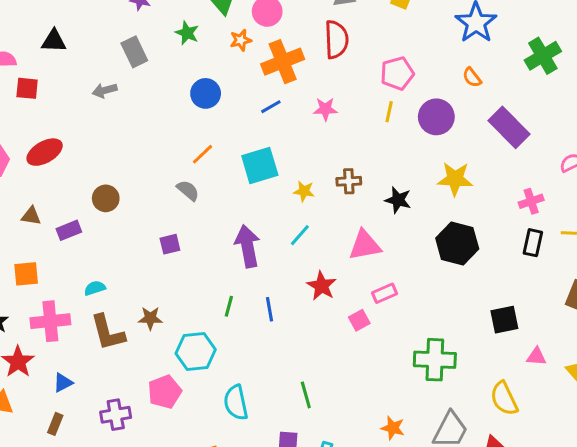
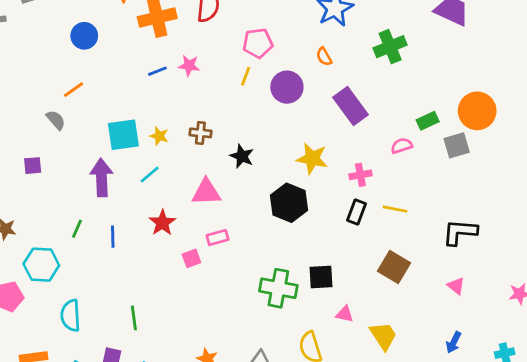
blue line: (271, 107) -> (157, 71), moved
cyan square: (260, 165) -> (123, 135), moved
yellow star: (455, 179) -> (312, 159), moved
green cross: (435, 360) -> (278, 288), moved

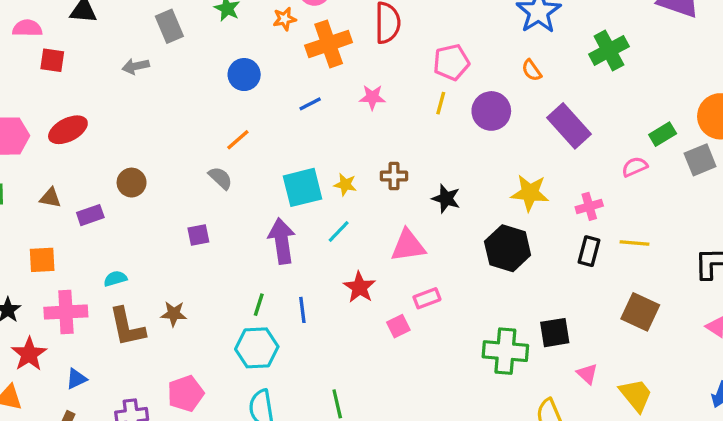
blue line: (157, 71) -> (310, 104), moved
cyan hexagon: (41, 265) -> (257, 348), moved
pink triangle: (345, 314) -> (587, 374), turned 36

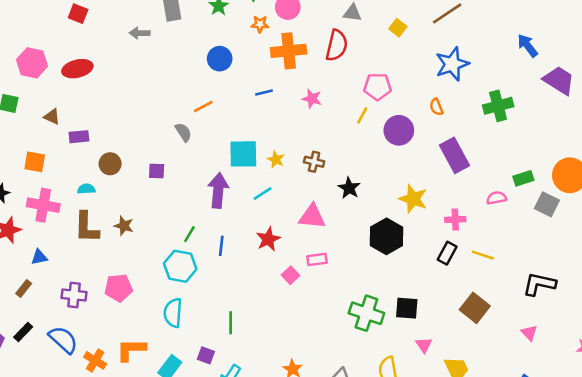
gray square: (700, 160) -> (547, 204), turned 35
brown circle: (132, 183) -> (110, 164), moved
pink square: (398, 326) -> (291, 275), turned -30

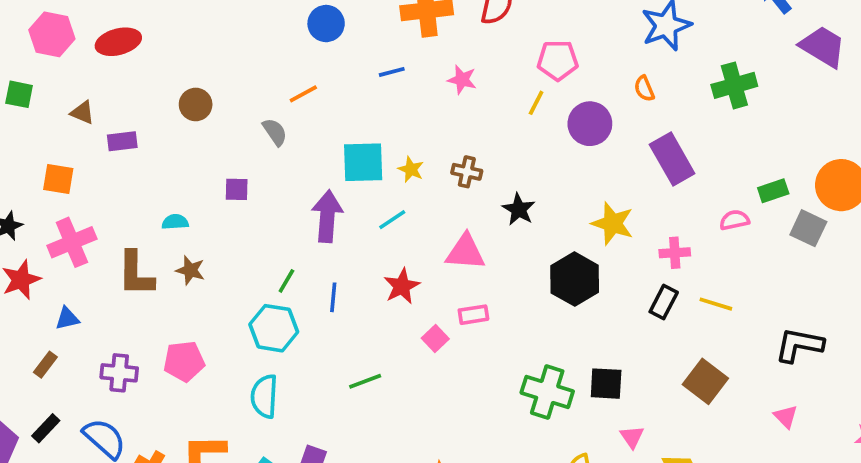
brown circle: (110, 164) -> (196, 104), moved
cyan semicircle: (86, 189) -> (175, 222), moved
pink cross: (43, 205) -> (72, 242), turned -32
green line: (231, 323) -> (365, 381), moved, turned 70

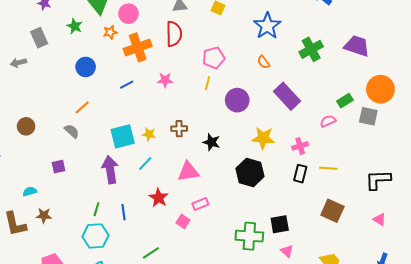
purple trapezoid: (823, 47) -> (357, 46), moved
purple circle: (590, 124) -> (237, 100), moved
pink triangle: (632, 437) -> (287, 251), moved

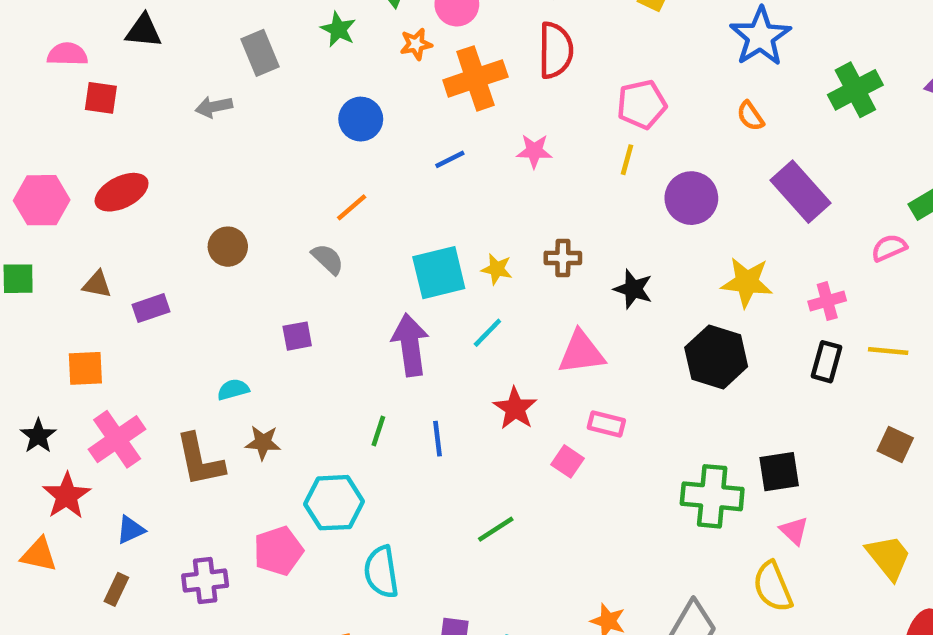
pink rectangle: (200, 204) -> (606, 424), turned 35
brown square: (332, 211) -> (895, 444), size x0.7
cyan hexagon: (96, 236) -> (334, 503), moved

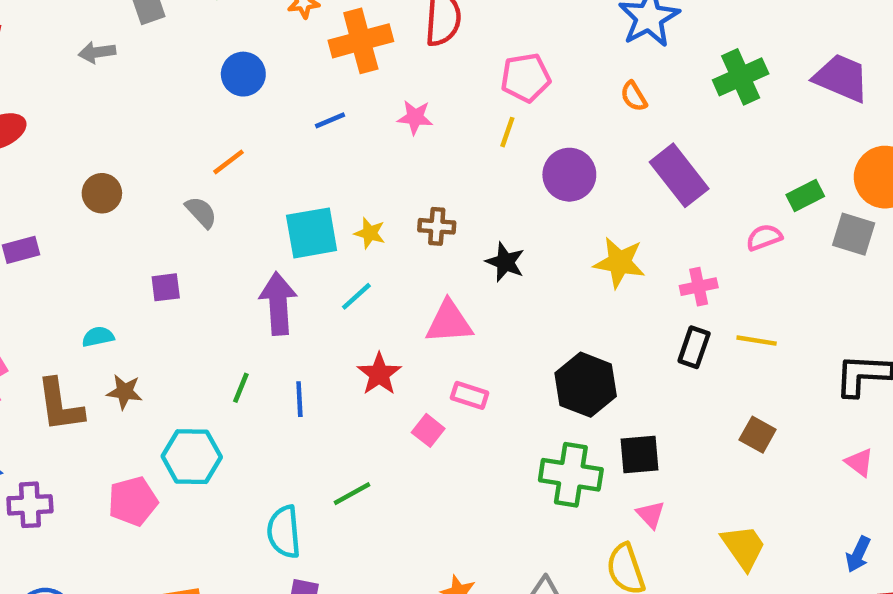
black hexagon: (716, 357) -> (586, 385), moved
cyan semicircle: (381, 572) -> (284, 532), moved
purple cross: (205, 581) -> (30, 505), moved

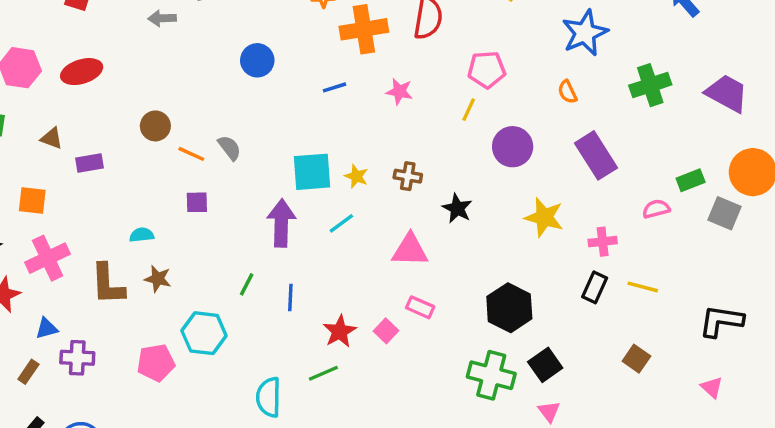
blue circle: (243, 74) -> (257, 60), moved
orange line: (228, 162) -> (191, 154), moved, turned 56
red star: (379, 374) -> (340, 331), moved
black square: (640, 454) -> (545, 365), turned -36

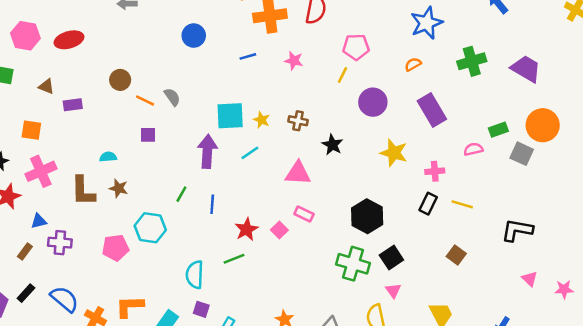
orange semicircle: (567, 92) -> (413, 64), turned 84
pink triangle: (712, 387) -> (530, 279), moved

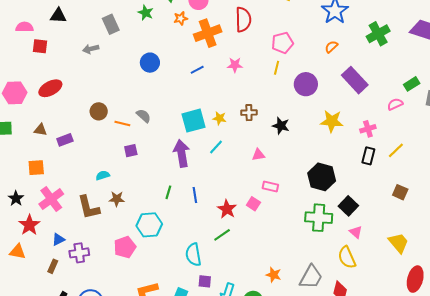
pink triangle: (298, 173) -> (258, 155), size x0.6
yellow line: (462, 204) -> (396, 150), turned -48

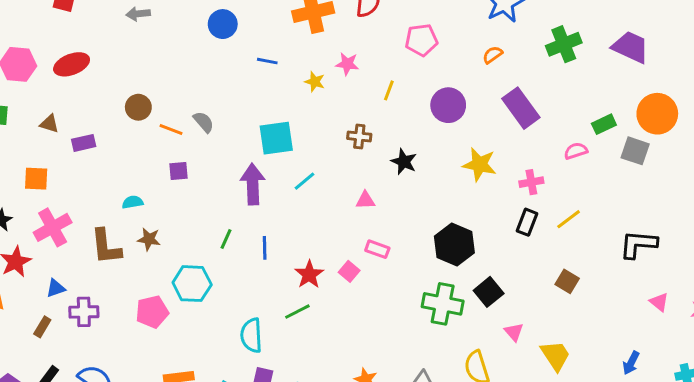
blue circle: (150, 63) -> (223, 24), moved
yellow line: (277, 68) -> (389, 90), moved
blue line: (197, 70) -> (267, 61), moved, turned 32
yellow star: (219, 118) -> (315, 82), moved
pink triangle: (356, 232) -> (514, 332), moved

